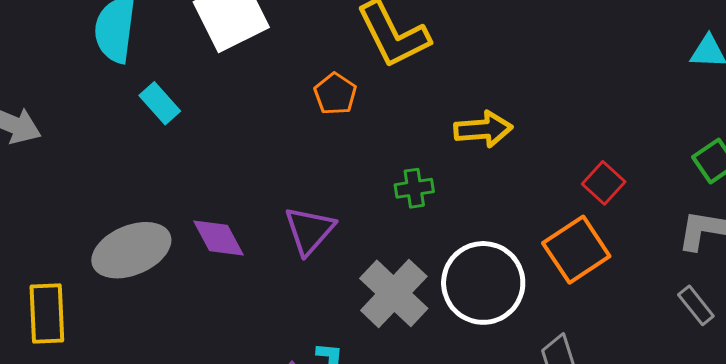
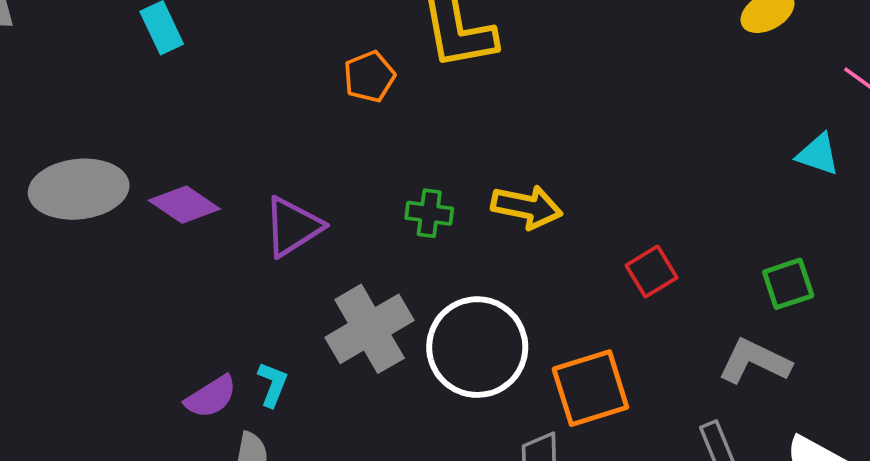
yellow arrow: (483, 129) -> (527, 207), moved
purple diamond: (219, 238) -> (184, 205), turned -44
orange square: (576, 250) -> (590, 388), moved

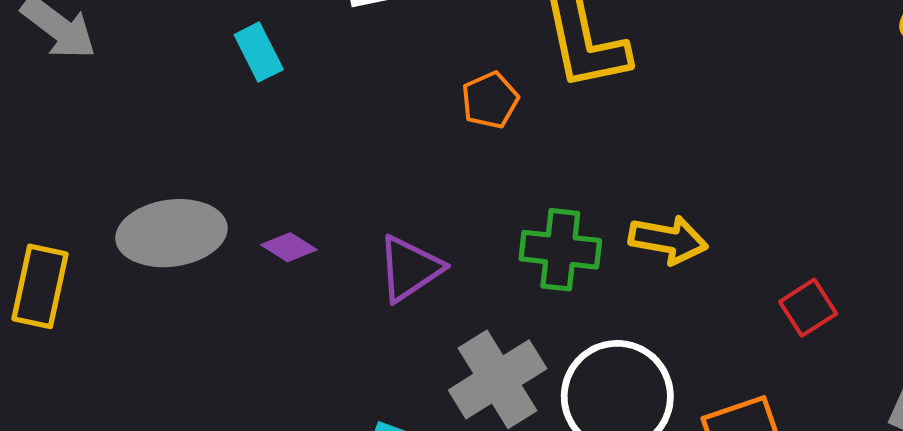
purple diamond: (184, 205) -> (289, 247), size x0.7
green cross: (429, 213) -> (560, 250), size x1.5

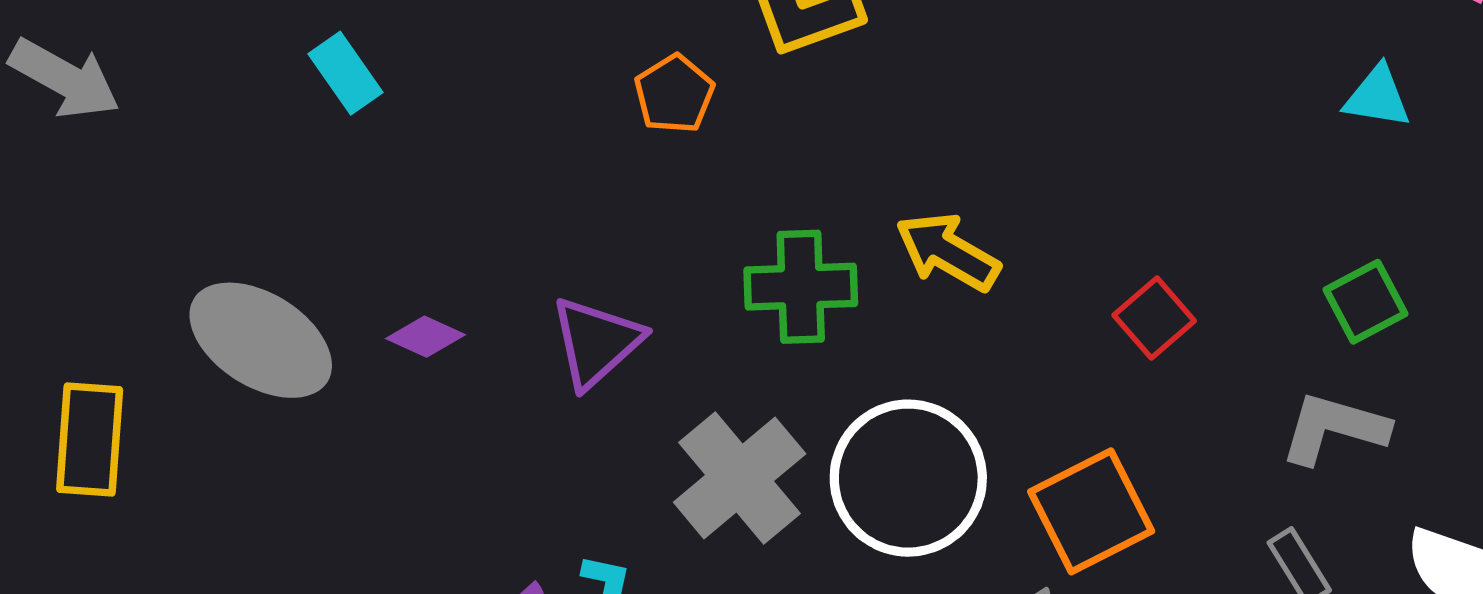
gray ellipse: (171, 233) -> (261, 340), turned 48
yellow arrow: (668, 240) -> (948, 252), turned -152

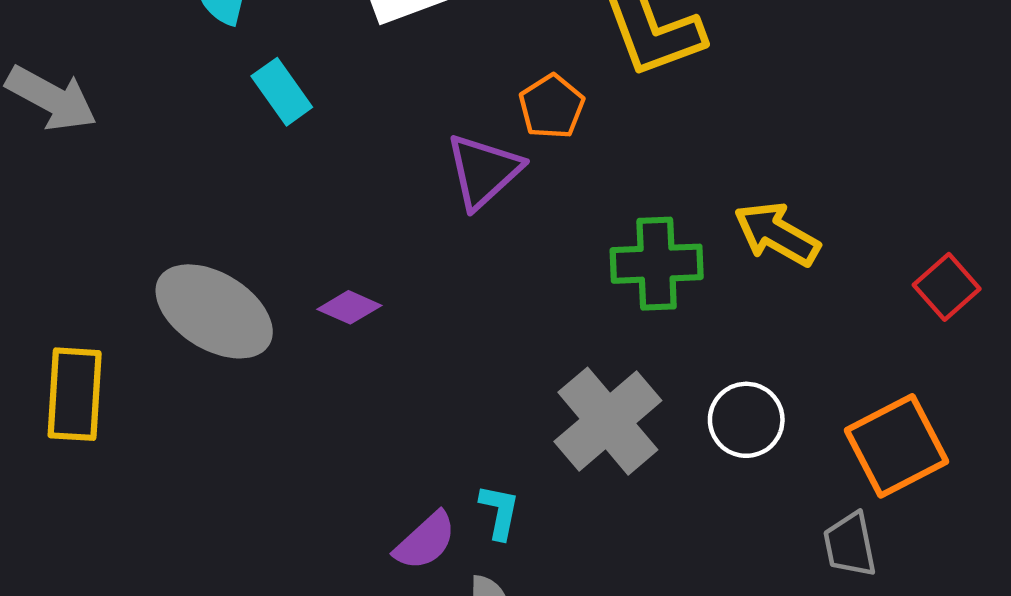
purple triangle: (596, 342) -> (484, 171), moved
white circle: (908, 478) -> (746, 420), size x0.6

